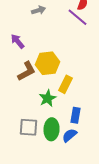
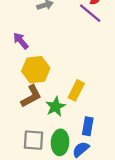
yellow hexagon: (48, 63) -> (36, 70), moved
brown L-shape: (27, 71) -> (31, 96), moved

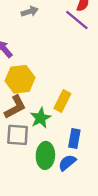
gray square: (33, 140) -> (18, 135), moved

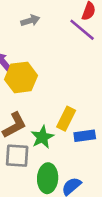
yellow hexagon: (20, 79) -> (21, 77), moved
blue rectangle: (74, 139) -> (85, 136), moved, turned 72

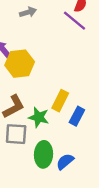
blue rectangle: (85, 136) -> (77, 116), turned -54
green star: (42, 137) -> (39, 117), turned -30

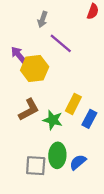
gray arrow: (28, 12) -> (43, 19), turned 126
purple line: (75, 21) -> (61, 43), moved
gray square: (16, 134) -> (36, 166), moved

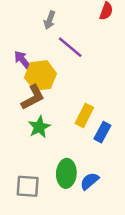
brown L-shape: (29, 110) -> (33, 97), moved
green star: (53, 120) -> (39, 127), moved, turned 30
gray square: (36, 166) -> (28, 186), moved

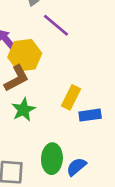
blue rectangle: (102, 132) -> (90, 115), turned 54

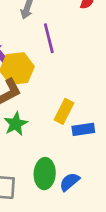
purple line: (56, 25) -> (49, 38), turned 36

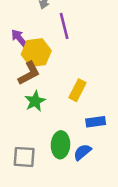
blue rectangle: (83, 129) -> (96, 122), moved

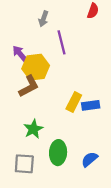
green star: (35, 101) -> (33, 129), moved
blue rectangle: (96, 122) -> (91, 105), moved
blue semicircle: (82, 152) -> (90, 159), moved

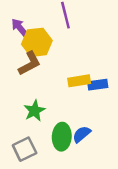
yellow rectangle: (74, 102) -> (79, 81), turned 54
blue semicircle: (90, 159) -> (82, 134), moved
gray square: (24, 164) -> (25, 149), turned -30

